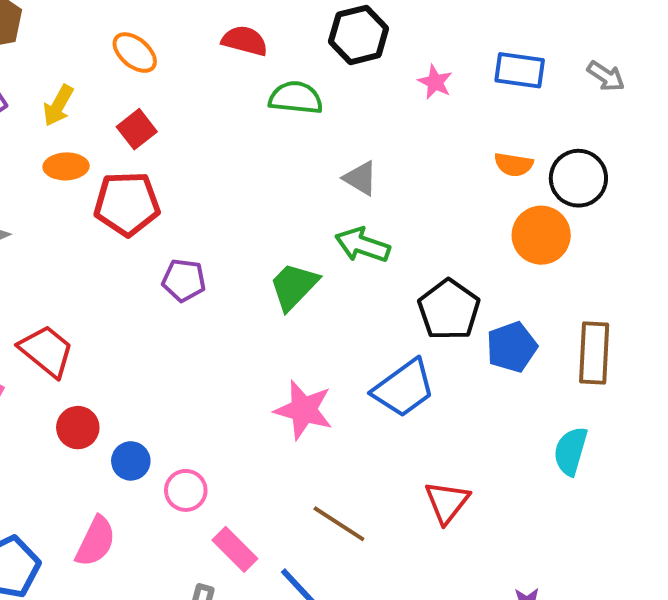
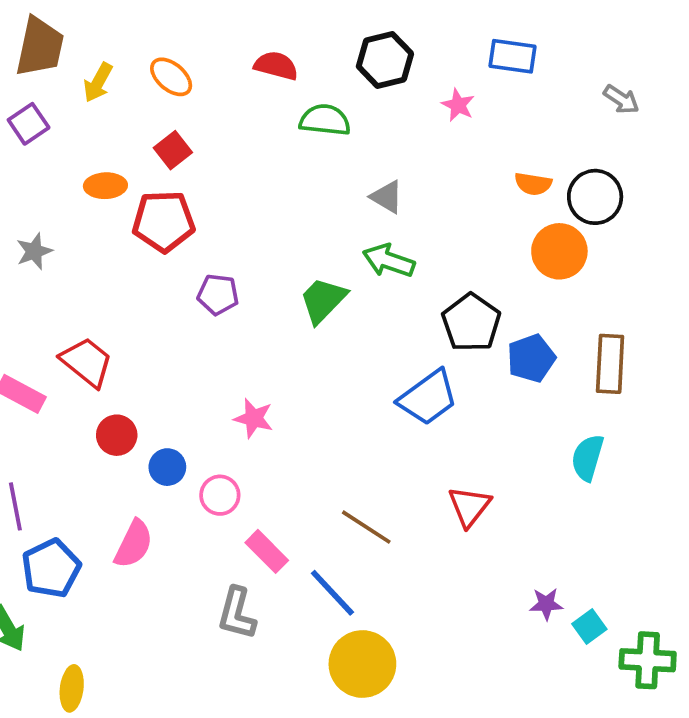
blue rectangle: (520, 70) -> (512, 56), moved
yellow arrow: (58, 106) -> (98, 83), moved
pink star: (304, 410) -> (254, 418), moved, size x0.7

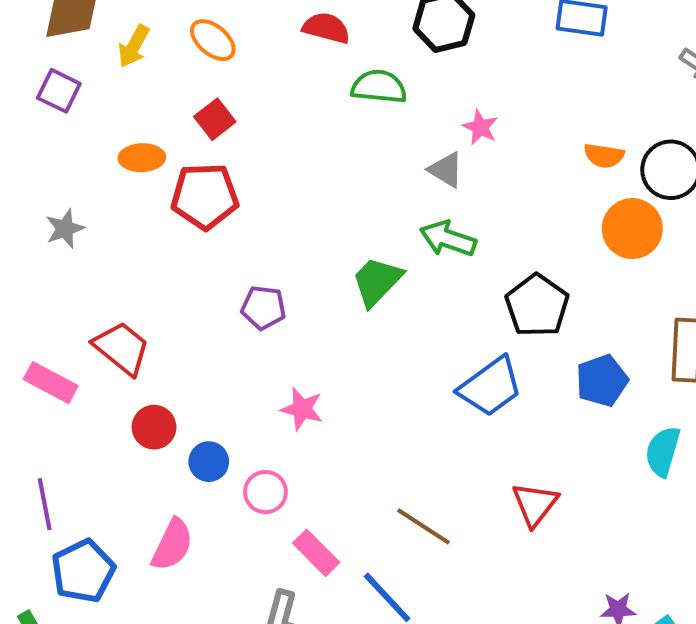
pink star: (458, 105) -> (480, 127), moved
purple square: (29, 124) -> (59, 91), turned -30
purple pentagon: (218, 294) -> (263, 308), moved
blue pentagon: (531, 358) -> (602, 381), moved

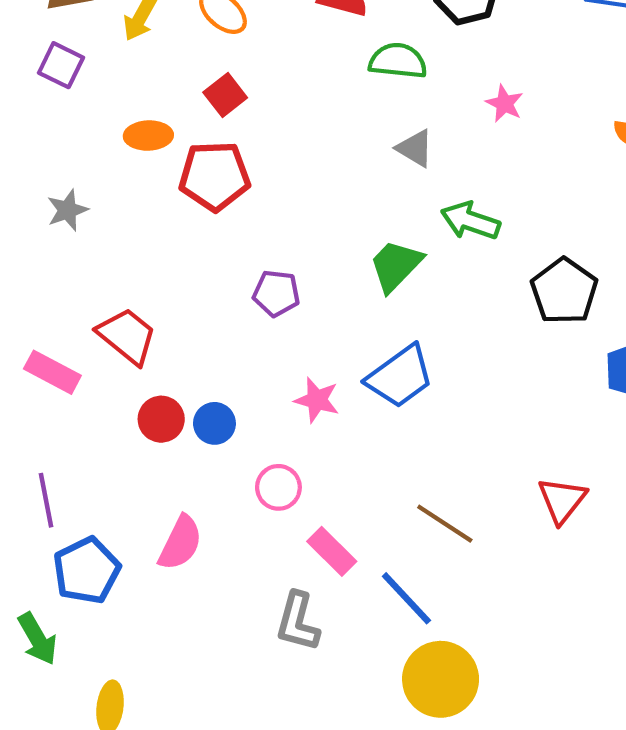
gray triangle: (446, 170) -> (415, 148), moved
blue trapezoid: (490, 387) -> (400, 376), moved
blue circle: (209, 462) -> (214, 423), moved

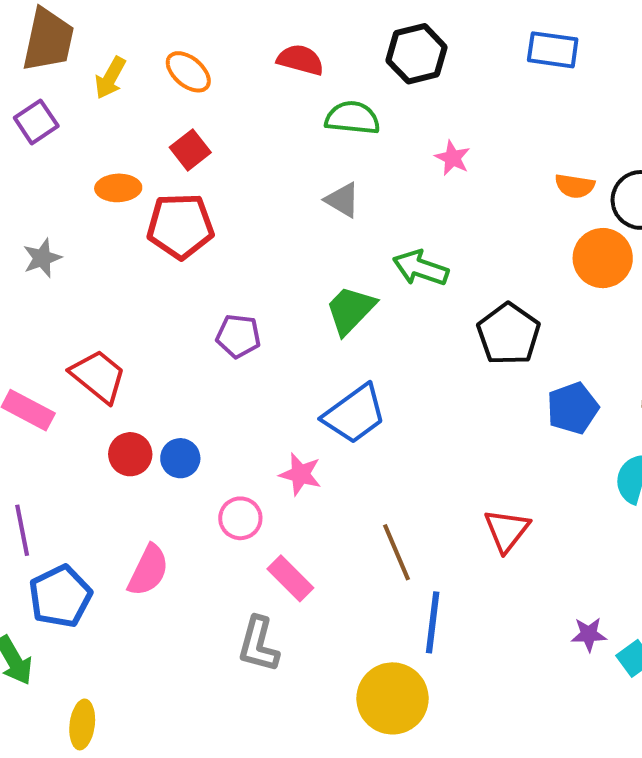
purple square: (61, 65) -> (36, 122), turned 30
gray triangle: (415, 148) -> (342, 200), moved
pink star: (317, 400) -> (300, 474), moved
brown line: (445, 524) -> (397, 552), turned 34
blue line: (406, 598) -> (433, 622), moved, turned 50

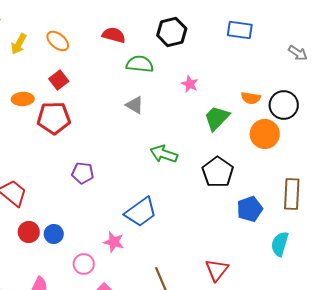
green arrow: (421, 268) -> (164, 154), moved
green trapezoid: (350, 310) -> (217, 118), moved

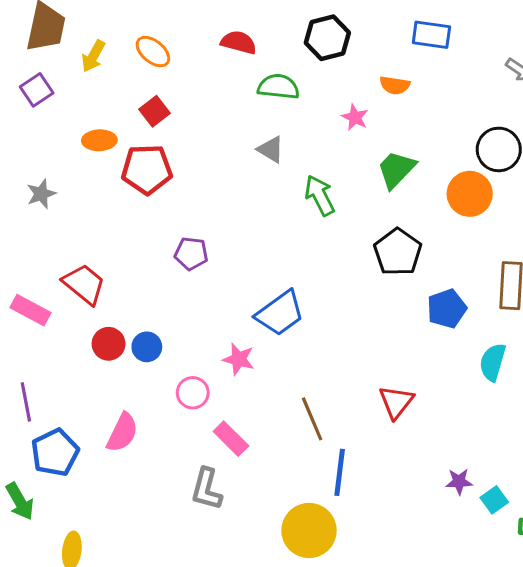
orange semicircle: (251, 98) -> (395, 85), moved
green arrow: (164, 154) -> (320, 195), moved, turned 44

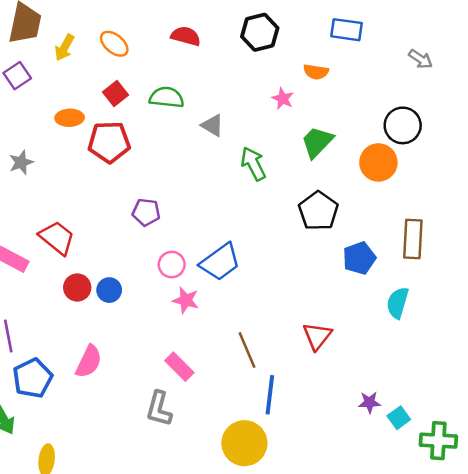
green semicircle: (278, 87) -> (167, 97), moved
pink circle: (193, 393) -> (172, 265), moved

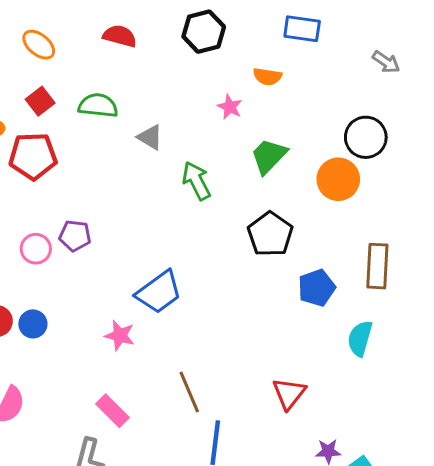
pink circle: (172, 265) -> (36, 249), moved
red triangle: (317, 336) -> (289, 393), moved

